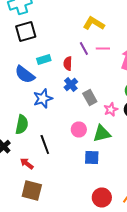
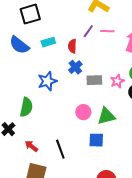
purple line: (84, 48) -> (88, 31), turned 64
blue semicircle: (25, 74) -> (19, 45), moved
gray rectangle: (90, 98) -> (94, 80), turned -63
pink star: (111, 110) -> (117, 81), moved
black line: (45, 144) -> (60, 149), moved

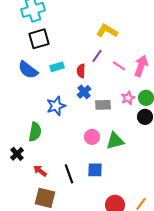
pink line: (107, 31) -> (119, 66), moved, turned 32
pink star: (117, 81) -> (128, 98), moved
blue square: (96, 140) -> (95, 170), moved

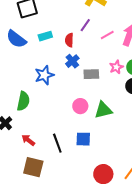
pink line: (119, 66) -> (107, 35), turned -64

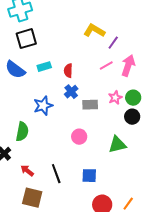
purple line: (85, 25) -> (113, 43), moved
green triangle: (103, 110) -> (117, 145), moved
blue square: (83, 139) -> (89, 176), moved

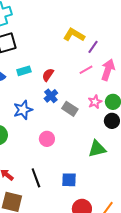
red semicircle: (68, 71) -> (48, 75), turned 32
gray rectangle: (90, 105) -> (70, 109), turned 35
pink circle: (79, 137) -> (47, 139), moved

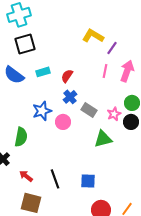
pink line: (86, 70) -> (105, 71), turned -48
pink star: (95, 102) -> (114, 114), moved
pink circle: (47, 139) -> (63, 122), moved
green triangle: (97, 149) -> (103, 139), moved

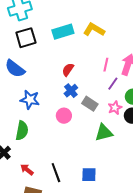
purple line: (112, 48) -> (113, 84), moved
cyan rectangle: (43, 72) -> (63, 32), moved, size x1.5
blue star: (42, 111) -> (30, 100), moved, turned 30

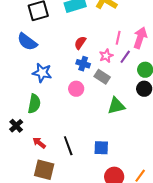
blue cross: (71, 91) -> (83, 64), turned -32
pink star: (115, 108) -> (106, 56), moved

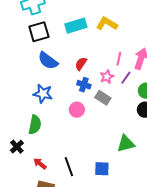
blue semicircle: (27, 42) -> (48, 61), moved
green triangle: (116, 106) -> (126, 144), moved

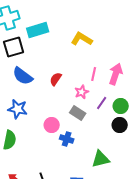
cyan rectangle: (76, 26) -> (38, 30), moved
purple line: (126, 78) -> (102, 103), moved
blue cross: (84, 85) -> (67, 139), moved

